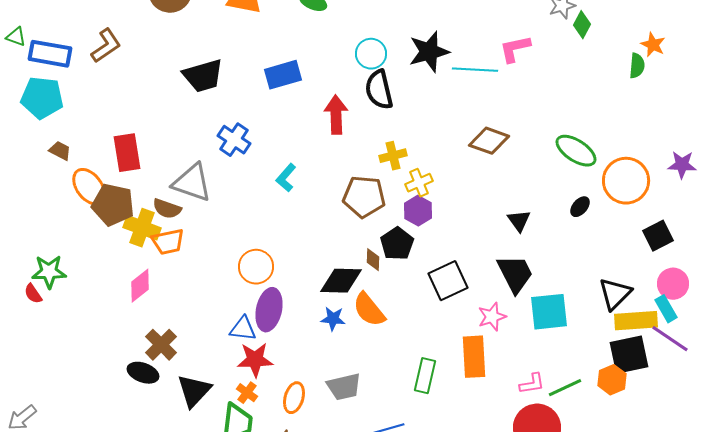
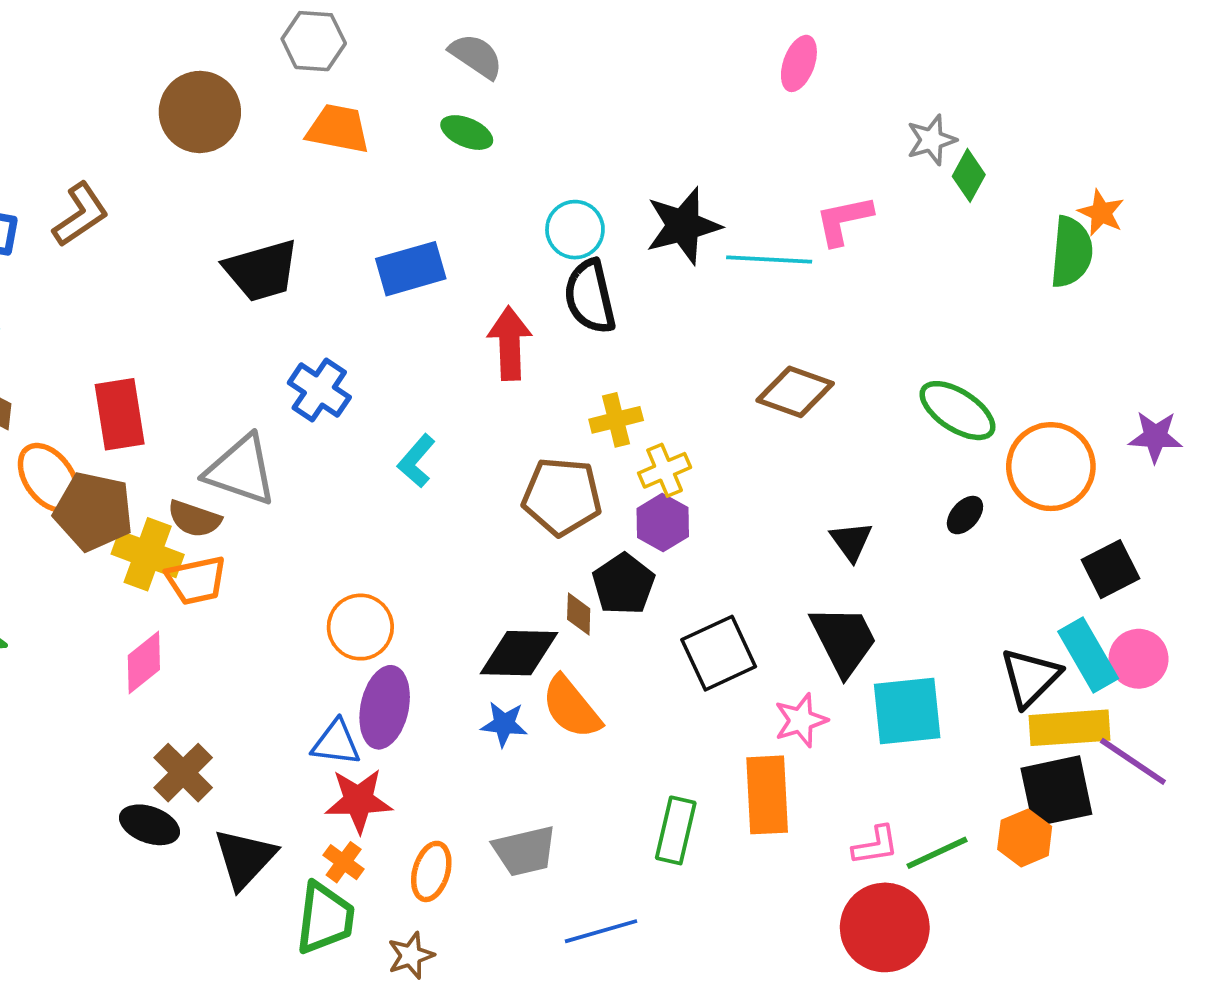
green semicircle: (637, 66) -> (1071, 252), size x1.5
cyan rectangle: (666, 309) -> (1088, 655), moved, size x1.4

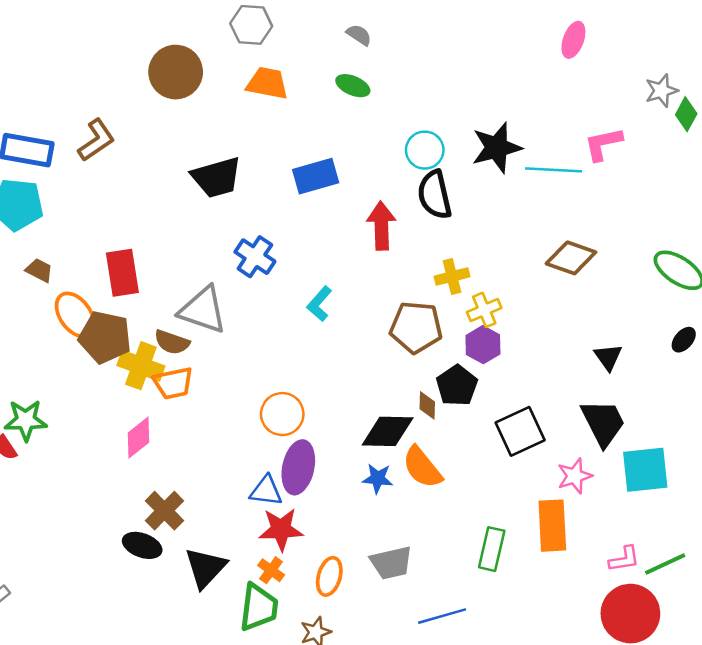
gray semicircle: (476, 56) -> (359, 35), size x0.7

